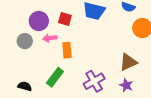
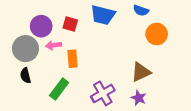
gray circle: (25, 41) -> (25, 49), size x1.5
black semicircle: (25, 86) -> (25, 75), moved, turned -120

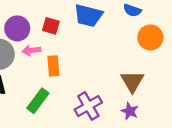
brown triangle: (141, 72) -> (132, 81), turned -35

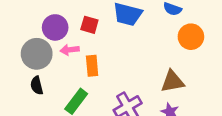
brown triangle: (132, 81) -> (172, 82), turned 50

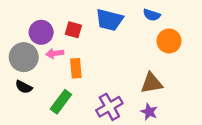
black semicircle: (37, 85) -> (24, 87), turned -49

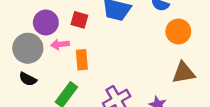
brown triangle: (152, 83) -> (183, 73), moved

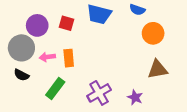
pink arrow: (60, 44) -> (47, 57), moved

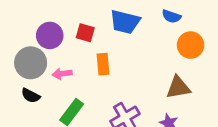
orange rectangle: (69, 58) -> (103, 64), moved
brown triangle: (158, 69) -> (178, 87), moved

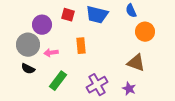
blue semicircle: (171, 16) -> (131, 11), turned 48
red square: (85, 33) -> (68, 15), moved
brown triangle: (178, 87) -> (136, 63), turned 30

